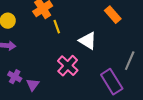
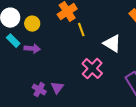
purple cross: (15, 77) -> (39, 90), moved

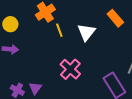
white triangle: (112, 44) -> (86, 32), moved, turned 36

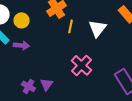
yellow line: (59, 30) -> (70, 26), turned 32

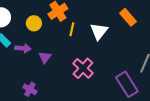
yellow circle: (22, 20) -> (34, 23), moved
purple triangle: (46, 84) -> (45, 57), moved

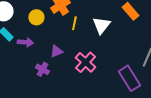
purple triangle: (45, 57) -> (56, 51), moved, turned 32
purple cross: (30, 89) -> (42, 69), moved

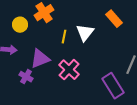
yellow line: (74, 23) -> (64, 37), moved
purple triangle: (56, 51) -> (40, 59), size x1.5

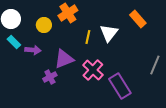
purple cross: (26, 77) -> (50, 77), turned 32
purple rectangle: (113, 86) -> (120, 86), moved

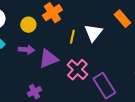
purple arrow: (33, 50) -> (26, 50), moved
purple cross: (50, 77) -> (34, 92), moved

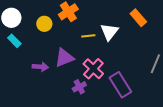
yellow line: (72, 37) -> (88, 36), turned 72
purple arrow: (26, 50) -> (40, 67), moved
purple cross: (34, 92) -> (79, 87), moved

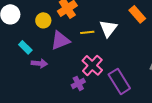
cyan rectangle: (14, 41) -> (25, 47), moved
purple triangle: (64, 58) -> (60, 40), moved

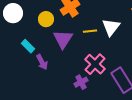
purple triangle: (60, 40) -> (63, 39), turned -35
purple arrow: (39, 63) -> (42, 62), turned 56

